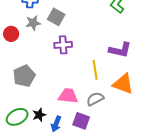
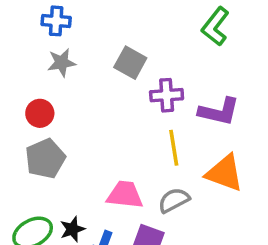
gray square: (56, 17) -> (130, 63), moved
red circle: (11, 34) -> (40, 113), moved
purple cross: (63, 45) -> (167, 95), moved

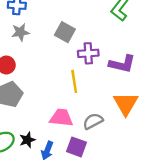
yellow line: (174, 148) -> (74, 81), moved
orange triangle: (224, 173) -> (126, 104), turned 40

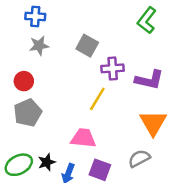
yellow line: (74, 81) -> (97, 99), turned 40
gray semicircle: (93, 121) -> (139, 158), moved

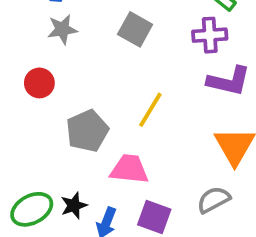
purple cross: (113, 68) -> (210, 35), moved
gray pentagon: (28, 113) -> (87, 131), moved

